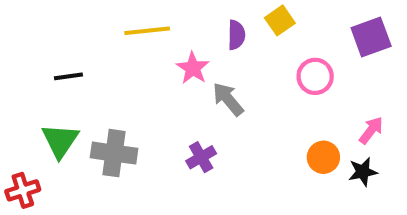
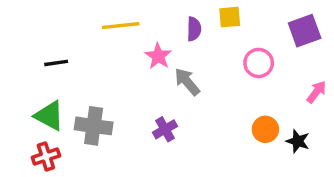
yellow square: (280, 20) -> (230, 17), turned 30
pink arrow: (371, 130) -> (316, 92), moved
green triangle: (60, 141) -> (49, 116), turned -36
black star: (363, 172) -> (298, 141), turned 30
red cross: (23, 190) -> (46, 157), moved

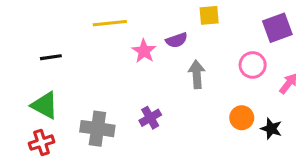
purple semicircle: (194, 29) -> (177, 40), moved, turned 70
pink circle: (259, 63) -> (253, 65), moved
gray arrow: (187, 82) -> (197, 74), moved, turned 36
gray cross: (94, 126) -> (97, 129), moved

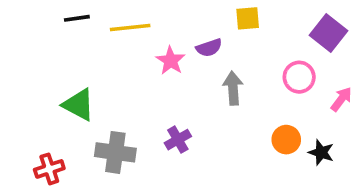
purple square: (277, 28) -> (329, 33), turned -32
black line: (51, 57) -> (77, 18), moved
green triangle: (45, 105) -> (79, 105), moved

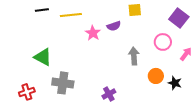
gray arrow: (233, 88) -> (134, 56), moved
purple cross: (178, 140) -> (109, 94), moved

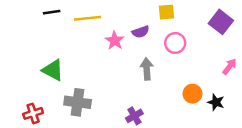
pink circle: (163, 42) -> (175, 43), moved
gray arrow: (134, 56) -> (147, 69), moved

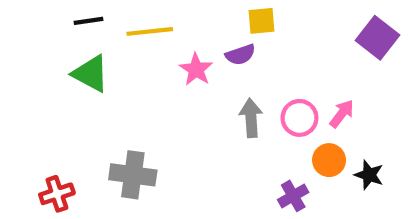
yellow square: (167, 12) -> (262, 21), moved
pink circle: (175, 43) -> (299, 118), moved
pink arrow: (230, 66) -> (342, 114), moved
green triangle: (53, 70) -> (91, 74), moved
purple cross: (134, 116) -> (293, 196), moved

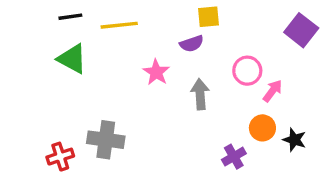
pink star: (196, 69) -> (156, 72), moved
pink circle: (299, 118) -> (247, 71), moved
red cross: (57, 194) -> (60, 157), moved

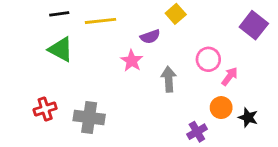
yellow square: (209, 17) -> (176, 14), turned -36
purple semicircle: (192, 44) -> (150, 37), moved
red cross: (60, 157) -> (45, 109), moved

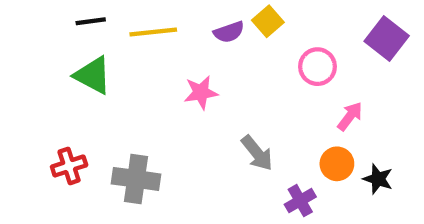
purple semicircle: (150, 37) -> (229, 32), moved
pink circle: (208, 59) -> (318, 67), moved
pink star: (132, 61) -> (201, 93), turned 30
gray arrow: (169, 79) -> (257, 153), moved, turned 145

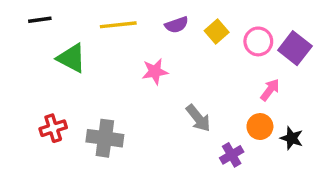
black line: (91, 21) -> (40, 20), moved
yellow square: (268, 21) -> (217, 31), moved
purple square: (387, 39) -> (295, 48), moved
pink circle: (318, 67) -> (258, 41), moved

